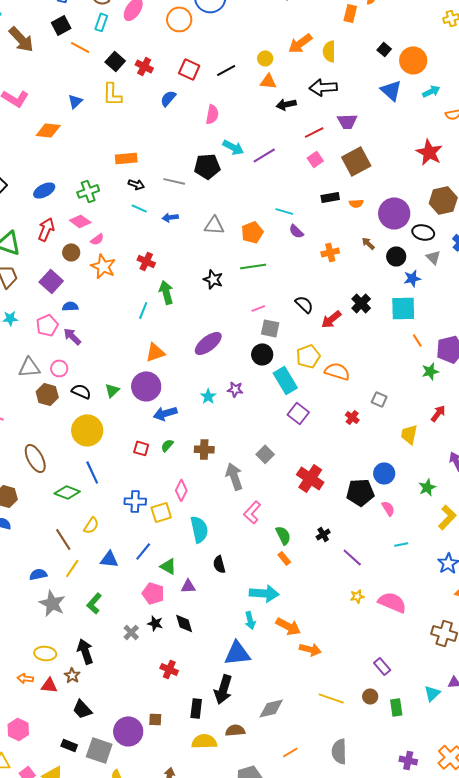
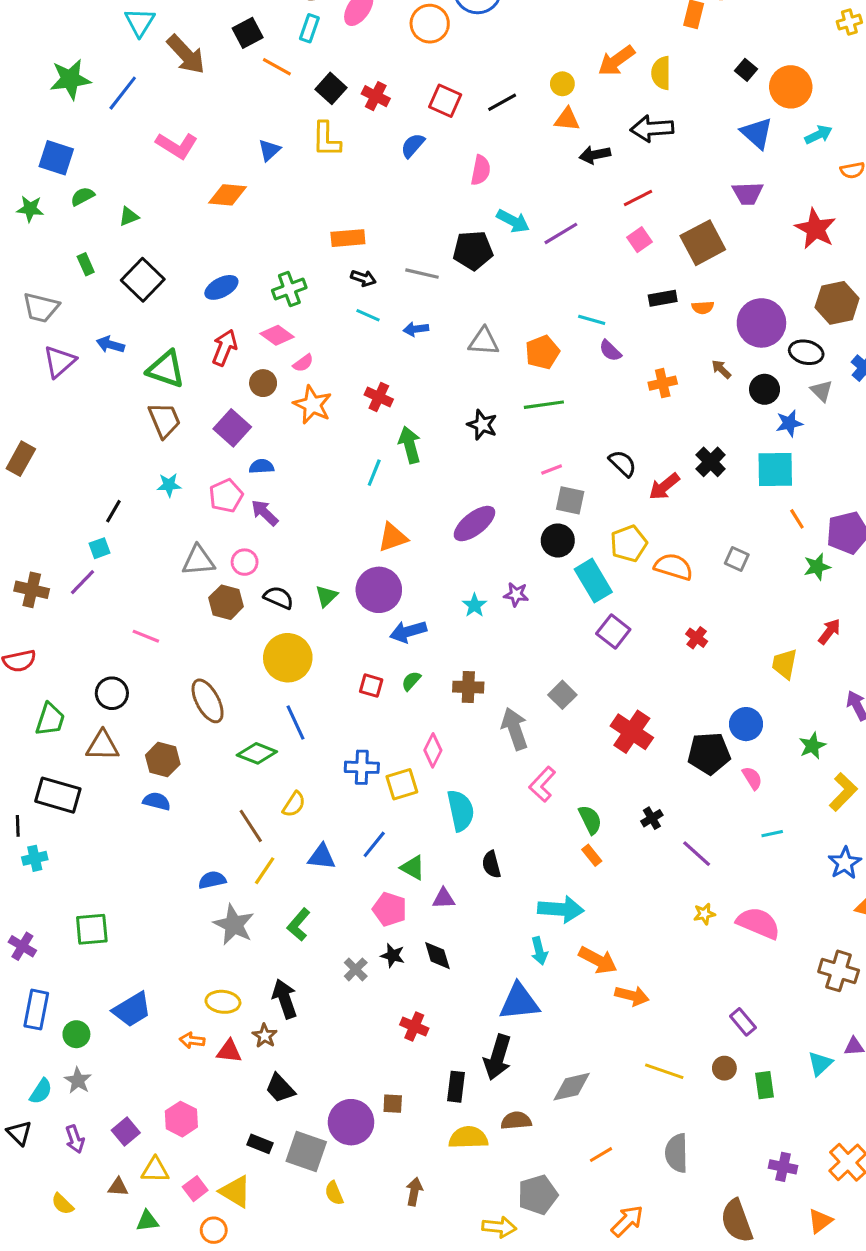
purple trapezoid: (347, 121) -> (748, 193), moved
gray square: (379, 399) -> (737, 559), moved

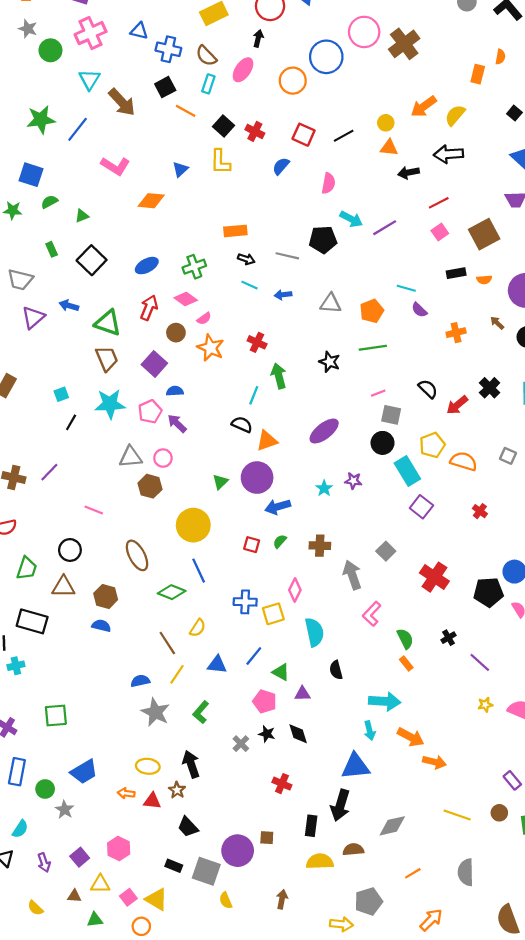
yellow semicircle: (661, 73) -> (455, 115), turned 40
cyan star: (169, 485) -> (110, 404), size x1.8
cyan square: (100, 548) -> (61, 394), moved
black semicircle: (279, 598) -> (242, 425), moved
gray star: (78, 1081) -> (65, 810), moved

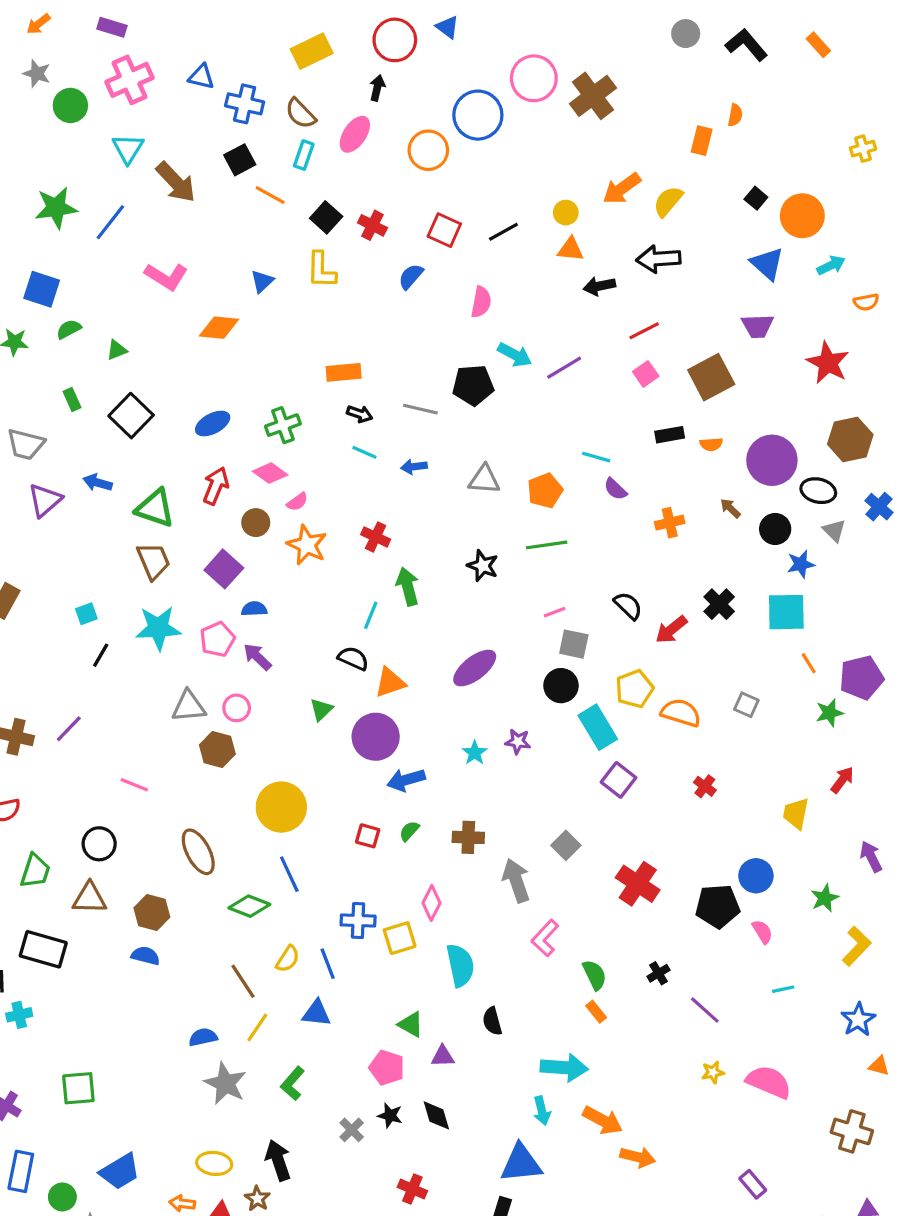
green triangle: (220, 482) -> (321, 710), moved
blue line: (254, 656) -> (328, 964), moved, turned -60

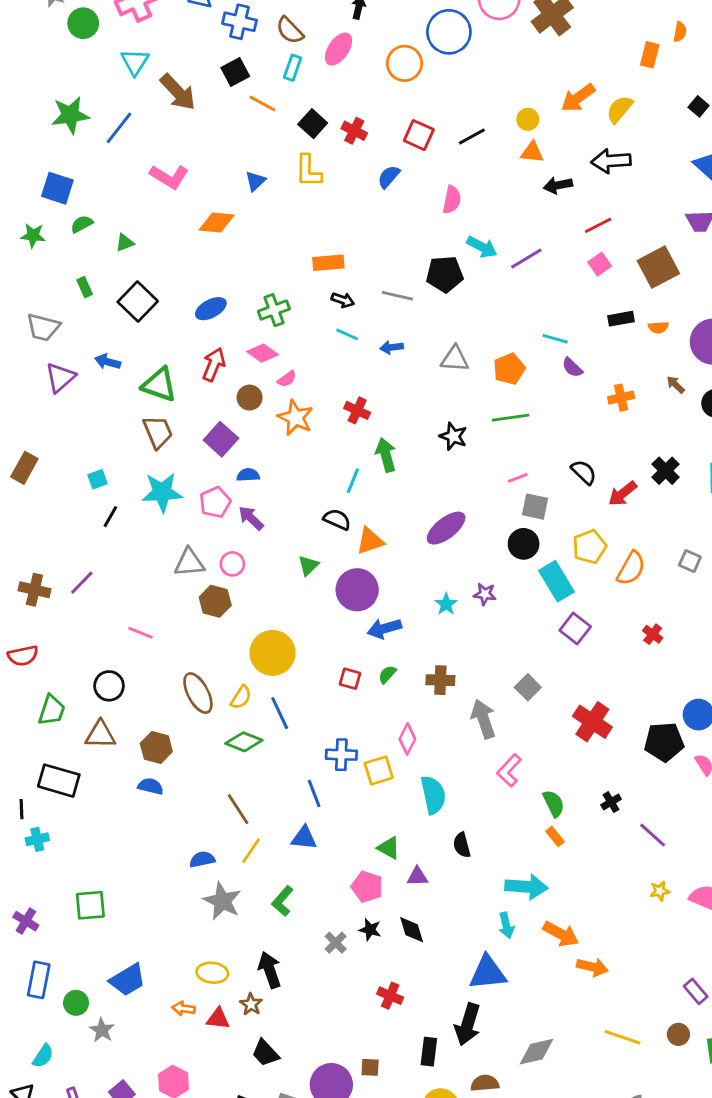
orange semicircle: (681, 713) -> (631, 568), turned 102
yellow semicircle: (288, 959) -> (241, 697), moved

